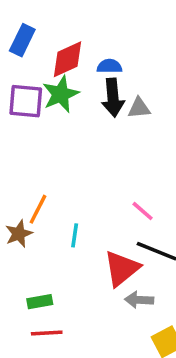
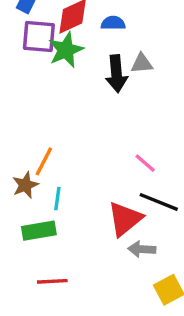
black arrow: (113, 98) -> (116, 74), moved
purple square: (26, 101) -> (39, 36), moved
cyan line: (75, 235) -> (57, 199), moved
green rectangle: (40, 302) -> (39, 231), moved, size x1.4

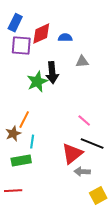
green star: (66, 50) -> (37, 82), moved
black arrow: (116, 74) -> (52, 73), moved
red line: (52, 281) -> (13, 191), moved

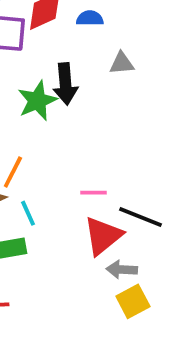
pink line: (84, 121) -> (94, 193), moved, turned -40
cyan line: (32, 142) -> (28, 213), turned -32
yellow square: (98, 196) -> (133, 301), moved

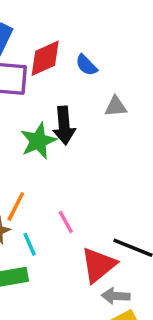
blue semicircle: (90, 18) -> (86, 65), turned -135
pink line: (94, 193) -> (66, 222), moved, turned 60

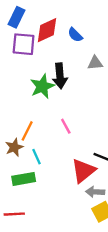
pink line: (66, 222) -> (66, 126), moved

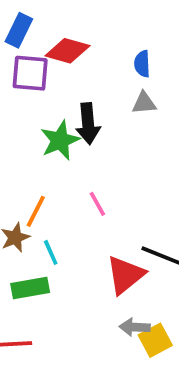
red diamond: (47, 30) -> (67, 51), turned 40
blue semicircle: (75, 35) -> (142, 64), moved, turned 42
gray arrow: (95, 192) -> (135, 327), moved

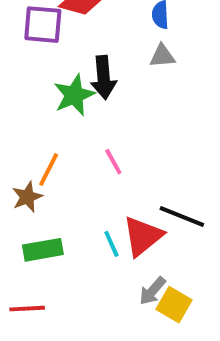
cyan line: (51, 252) -> (111, 244), moved
gray arrow: (135, 327) -> (153, 291), turned -52
yellow square: (155, 340) -> (174, 305), turned -32

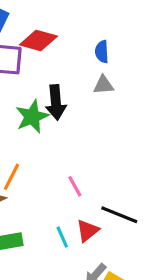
pink line: (113, 162) -> (75, 186), moved
red triangle: (143, 236) -> (88, 231), size x0.7

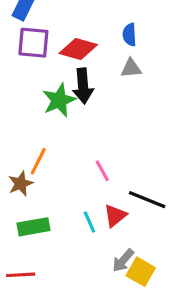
red diamond: (38, 41) -> (78, 49), moved

